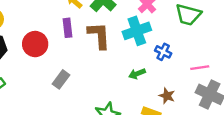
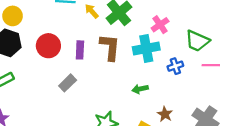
purple rectangle: (68, 28) -> (80, 50), moved
blue cross: (163, 52) -> (175, 66), moved, turned 35
pink line: (200, 68) -> (211, 65), moved

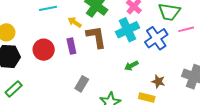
yellow arrow: (92, 11) -> (75, 22), moved
blue cross: (175, 66) -> (156, 38), size x1.6
gray rectangle: (68, 83) -> (82, 84), moved

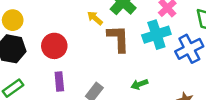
purple rectangle: (71, 46) -> (59, 81), moved
green arrow: (131, 66) -> (139, 84), moved

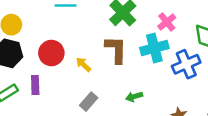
yellow arrow: (95, 18) -> (83, 64), moved
purple rectangle: (59, 81) -> (35, 85), moved

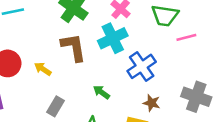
blue cross: (186, 64) -> (142, 66), moved
green arrow: (134, 97) -> (101, 92), turned 63

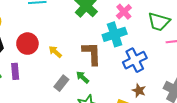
brown L-shape: (74, 47) -> (92, 53), moved
green arrow: (101, 92) -> (83, 77), moved

